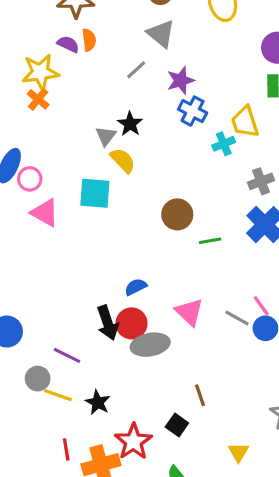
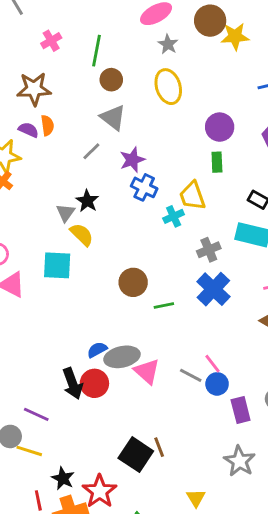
gray ellipse: (150, 345) -> (122, 357), moved
black star: (98, 402) -> (63, 478), moved
black square: (177, 425) -> (136, 455), moved, size x1.6

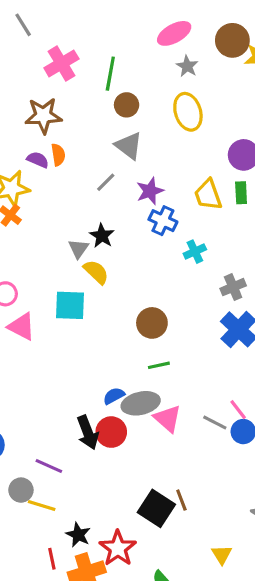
pink cross: (51, 41) -> (61, 63), size x1.5
yellow trapezoid: (192, 196) -> (208, 195), moved
green line: (164, 305) -> (159, 365), moved

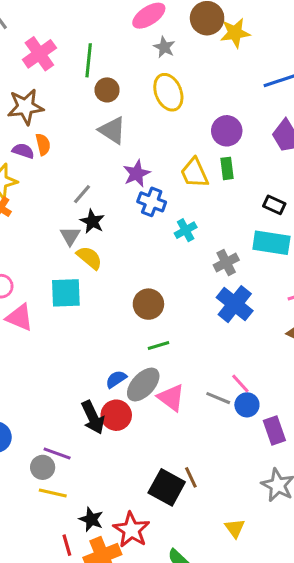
gray line: (106, 182) -> (82, 194), moved
gray ellipse: (141, 403) -> (143, 385), turned -30
gray circle: (21, 490) -> (43, 467), moved

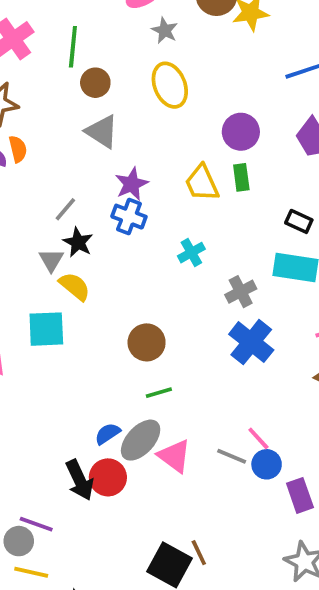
blue cross: (152, 202) -> (129, 217), moved

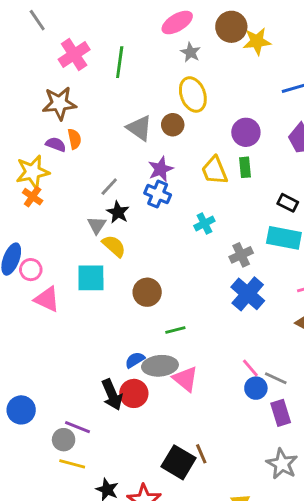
brown circle: (95, 83) -> (173, 125), moved
brown circle: (147, 342) -> (147, 292), moved
gray ellipse: (141, 440) -> (160, 366), turned 40
gray line: (232, 456) -> (276, 378), moved

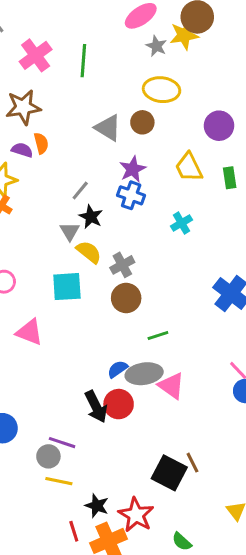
yellow star: (257, 41) -> (184, 35), moved
yellow ellipse: (193, 94) -> (161, 90), turned -60
green rectangle: (245, 167) -> (230, 178), moved
gray cross: (241, 255) -> (122, 265), moved
pink triangle: (47, 299) -> (29, 332), moved

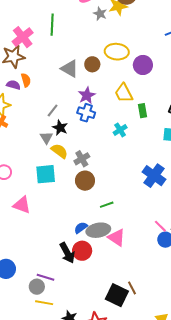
pink cross: (36, 55) -> (23, 37), moved
yellow ellipse: (161, 90) -> (117, 52), moved
green rectangle: (230, 178) -> (142, 111), moved

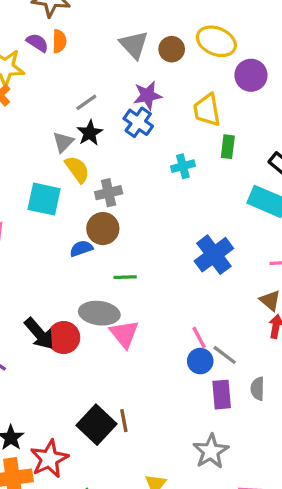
blue semicircle: (81, 228) -> (81, 248), moved
black arrow: (67, 253) -> (39, 334), turned -30

